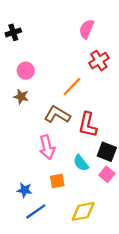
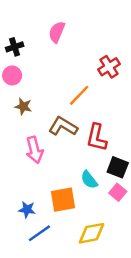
pink semicircle: (87, 29) -> (57, 32), moved
black cross: (13, 32) -> (15, 47), moved
pink circle: (26, 71) -> (12, 75), moved
pink arrow: (47, 147) -> (34, 150), moved
orange square: (57, 181) -> (63, 200), size x1.5

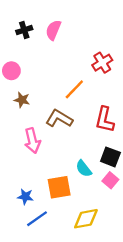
black cross: (15, 47) -> (24, 30), moved
red L-shape: (97, 138) -> (105, 120), moved

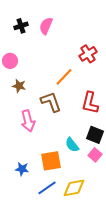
brown L-shape: (59, 119) -> (51, 102), turned 40
blue line: (37, 219) -> (47, 188), moved

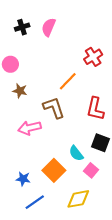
pink arrow: (28, 121) -> (29, 128), turned 90
pink square: (95, 155) -> (91, 170), moved
orange square: (51, 161) -> (54, 170), turned -35
blue line: (47, 188) -> (35, 202), moved

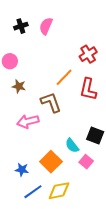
red L-shape: (95, 109) -> (88, 89), moved
yellow diamond: (78, 199) -> (59, 191), moved

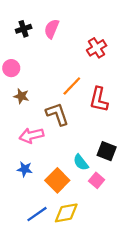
red cross: (88, 54) -> (97, 48), moved
blue star: (22, 170) -> (25, 169), moved

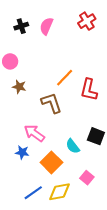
red cross: (97, 48) -> (87, 21), moved
pink arrow: (31, 135) -> (34, 133), moved, turned 50
pink square: (97, 180) -> (87, 178), moved

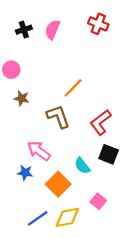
red cross: (87, 21) -> (98, 24), turned -36
red L-shape: (89, 90) -> (101, 122), moved, turned 40

